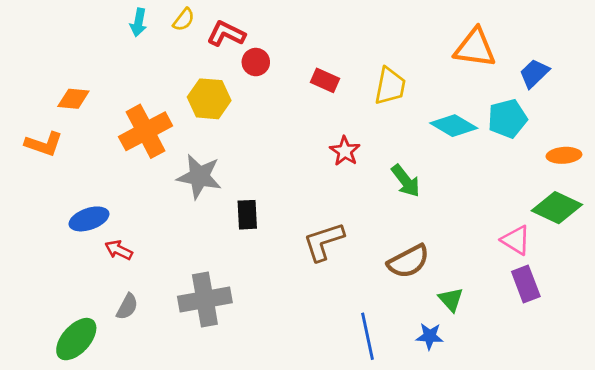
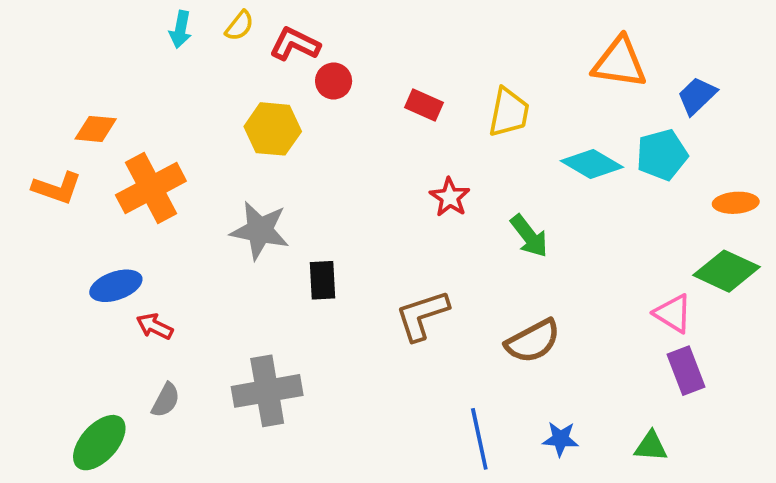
orange cross: (146, 131) -> (151, 188), moved
green triangle: (451, 300) -> (651, 446), moved, turned -44

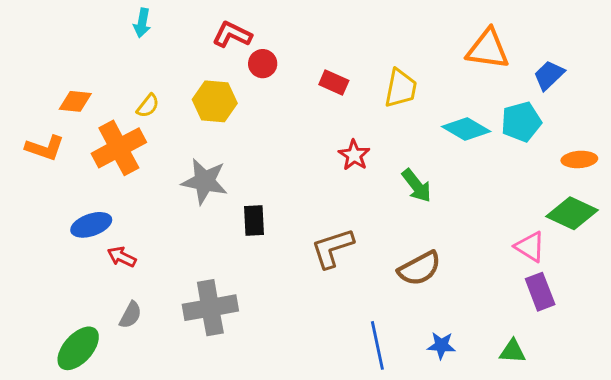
yellow semicircle: (240, 26) -> (148, 106), moved

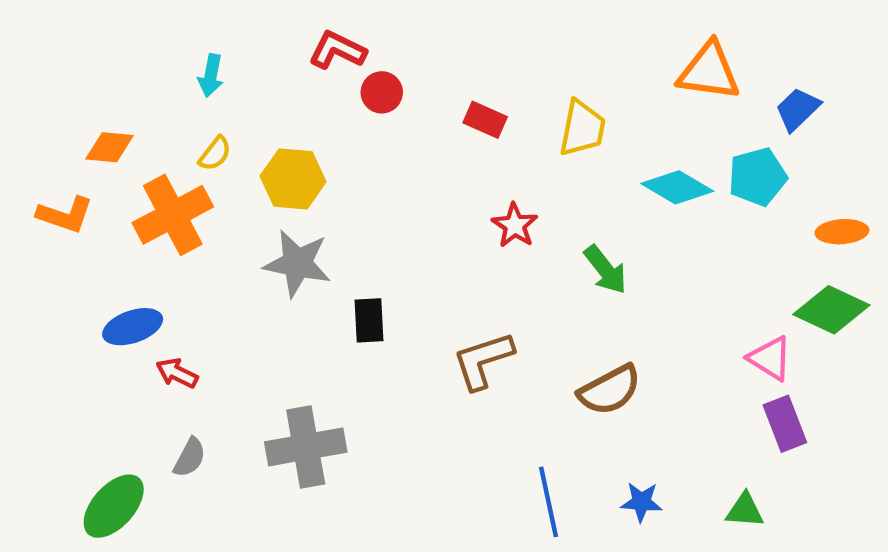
cyan arrow: (142, 23) -> (211, 75), moved
yellow hexagon: (215, 101) -> (293, 179), moved

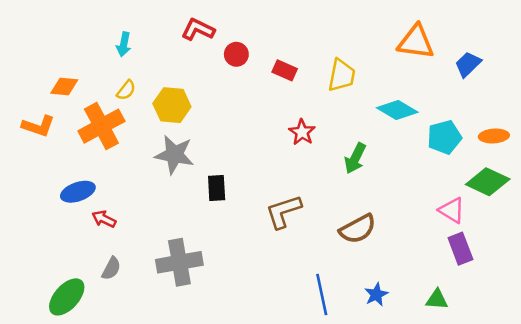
red circle: (382, 92) -> (236, 54), moved
cyan pentagon: (757, 177) -> (444, 137), moved
green arrow: (605, 270) -> (355, 158), turned 64
blue star: (641, 502) -> (376, 294), turned -30

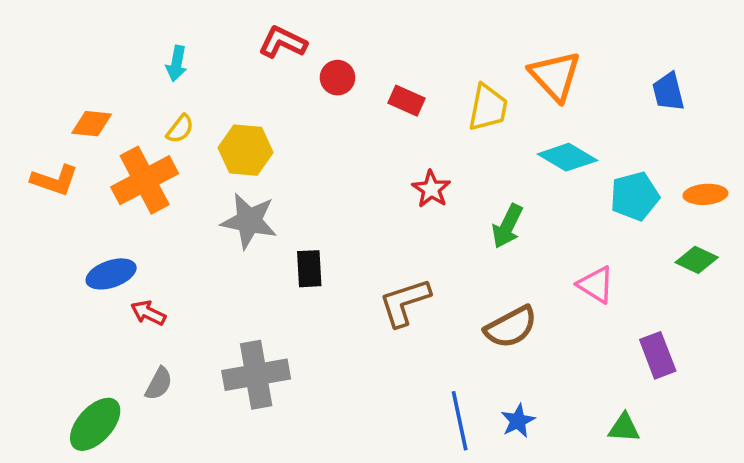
orange triangle: (416, 42) -> (555, 76), moved, turned 39
blue trapezoid: (468, 64) -> (668, 92), turned -60
green diamond: (488, 182) -> (697, 260), size x0.7
pink triangle: (452, 210) -> (596, 285), moved
blue star: (376, 294) -> (518, 421), moved

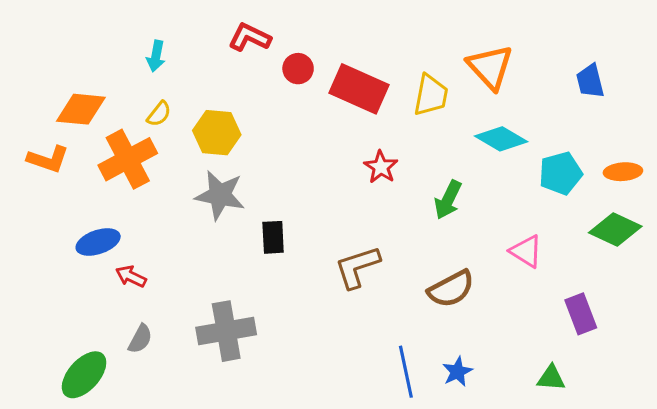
red rectangle: (406, 101) -> (359, 89), size x1.8
orange diamond: (92, 124) -> (81, 109), size x1.4
green diamond: (697, 260) -> (615, 229), size x1.4

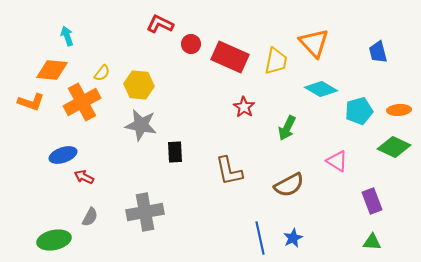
cyan arrow: (156, 56) -> (67, 36), moved, turned 150
brown L-shape: (357, 267) -> (229, 171), turned -84
green ellipse: (84, 375) -> (54, 240), turned 36
green triangle: (551, 378) -> (372, 242), moved

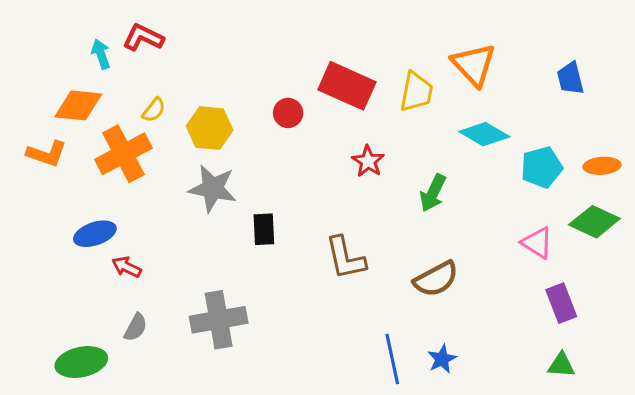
red L-shape: (160, 24) -> (143, 38), moved
red circle: (191, 44) -> (288, 113), moved
pink triangle: (337, 161) -> (537, 243), moved

